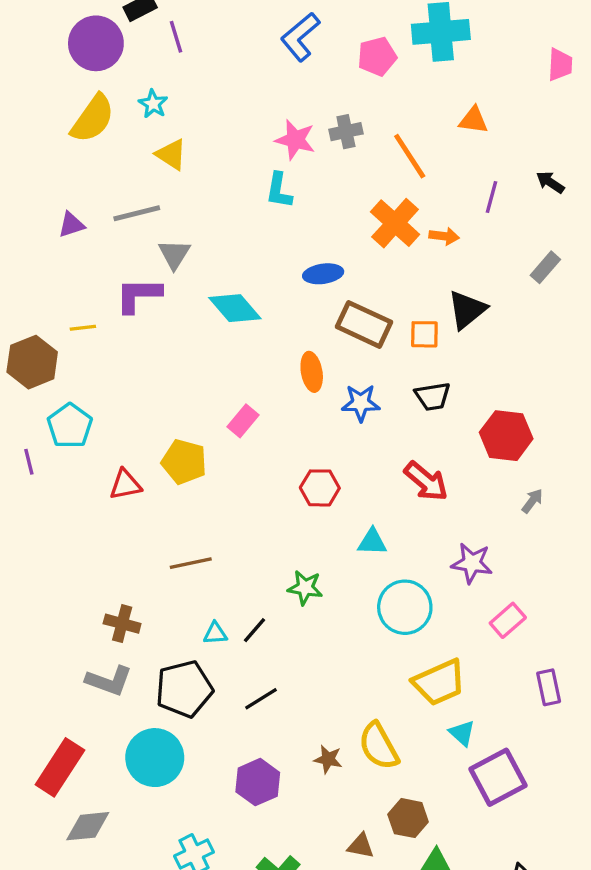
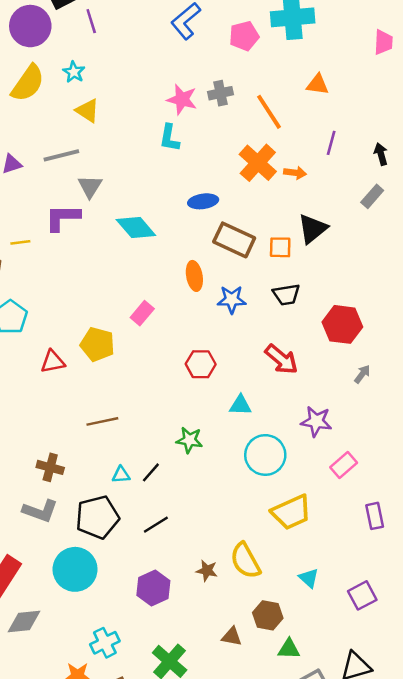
black arrow: (550, 182) -> (381, 154), moved, turned 40
cyan triangle: (462, 733) -> (309, 578), moved
purple square: (498, 777) -> (362, 595), moved, size x0.7

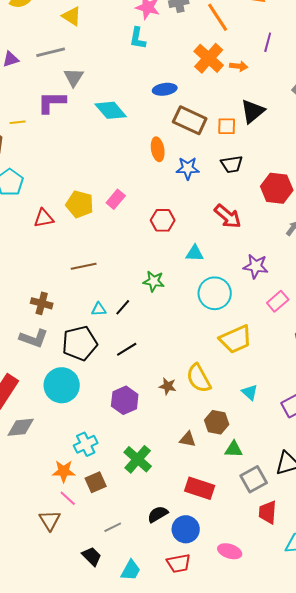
pink rectangle: (142, 313) -> (116, 199), moved

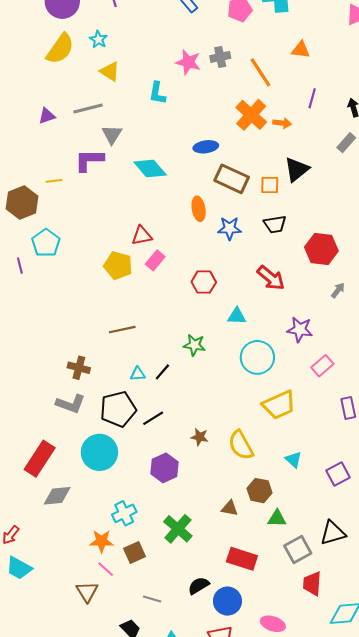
cyan L-shape: (138, 38) -> (157, 93), moved
red triangle: (44, 218) -> (142, 236), moved
black line: (127, 349) -> (153, 418), moved
brown star: (168, 386) -> (200, 437), moved
gray line: (113, 527) -> (152, 599), turned 42

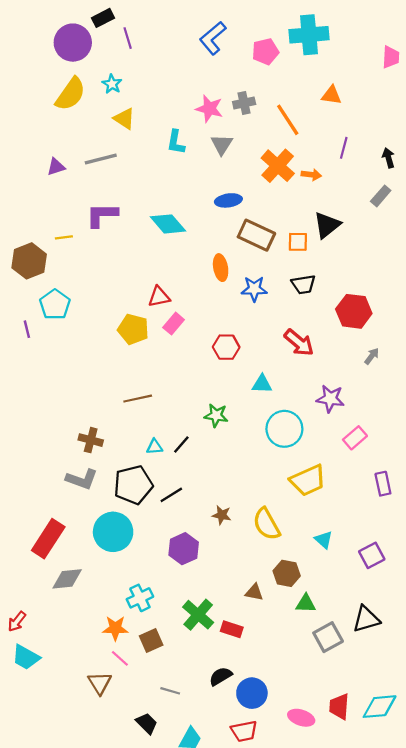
gray triangle: (112, 134) -> (222, 144), moved
red rectangle: (242, 559) -> (232, 629), moved, size x0.7
red trapezoid: (312, 584) -> (339, 707), moved

